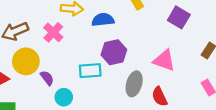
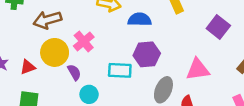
pink cross: (53, 32) -> (84, 41), moved
pink triangle: (164, 60) -> (198, 69), turned -35

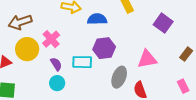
purple semicircle: (74, 72) -> (56, 64), moved

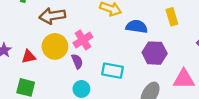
purple hexagon: (104, 48) -> (155, 53), moved
purple semicircle: (56, 64) -> (77, 61), moved

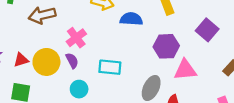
yellow circle: (55, 46) -> (46, 62), moved
purple hexagon: (155, 53) -> (166, 46), moved

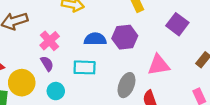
blue semicircle: (131, 19) -> (95, 39), moved
purple hexagon: (166, 46) -> (125, 37), moved
yellow circle: (46, 62) -> (22, 83), moved

